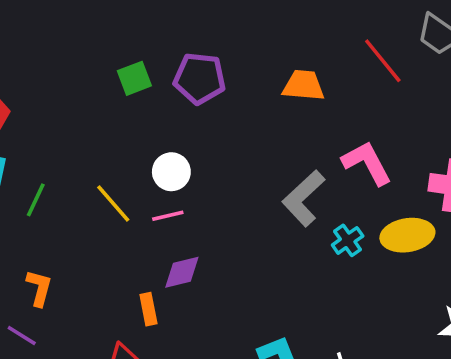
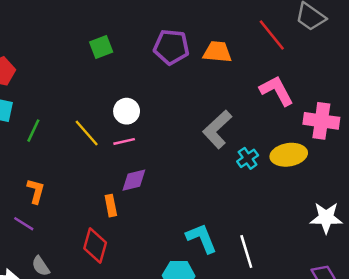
purple pentagon: (200, 78) -> (171, 47), moved
pink L-shape: (367, 163) -> (277, 91), moved

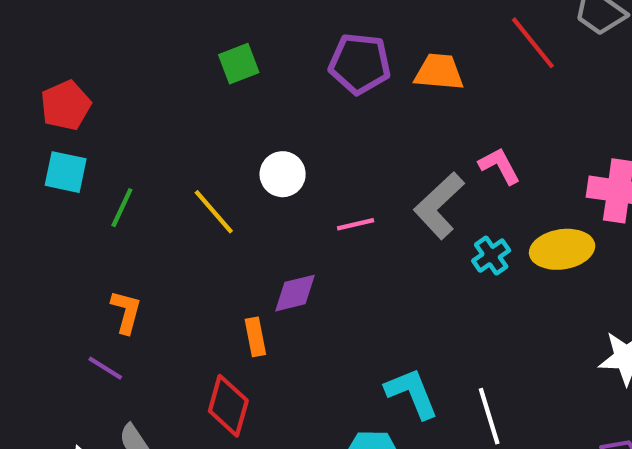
pink L-shape: (277, 91) -> (499, 166), moved, size x0.7
pink line: (124, 141) -> (356, 224), moved

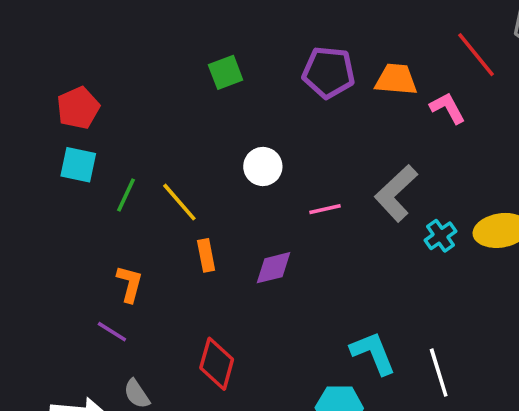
pink L-shape: (499, 166) -> (448, 108), moved
yellow line: (214, 212) -> (179, 202), moved
orange rectangle: (255, 337) -> (206, 255), moved

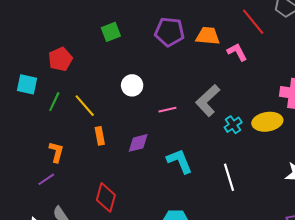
red pentagon: (78, 108) -> (60, 59), moved
purple line: (112, 332) -> (46, 179), turned -66
cyan L-shape: (373, 353) -> (180, 161), moved
white line: (439, 373) -> (229, 177), moved

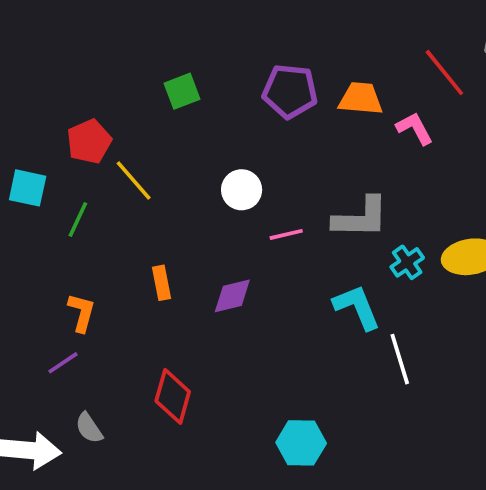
white circle: (132, 85) -> (242, 190), moved
gray L-shape: (208, 101) -> (361, 218), turned -136
yellow line: (85, 106) -> (134, 180), moved
cyan L-shape: (180, 161) -> (357, 307), moved

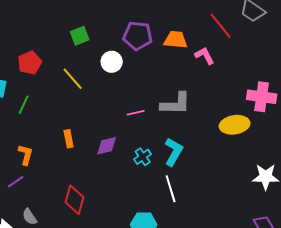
yellow line: (134, 180) -> (73, 79), moved
white circle: (242, 190) -> (112, 62), moved
cyan cross: (407, 262) -> (143, 157), moved
cyan L-shape: (357, 307) -> (174, 152), turned 52
white line: (400, 359) -> (171, 189), moved

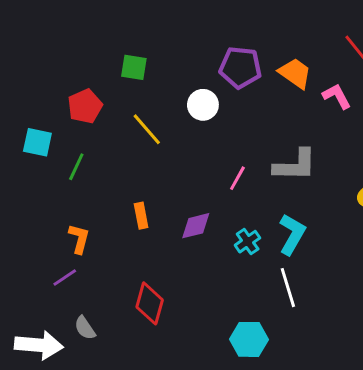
green square: (80, 36) -> (134, 67), moved, turned 30
orange trapezoid: (176, 40) -> (295, 73), turned 30
pink line: (136, 113) -> (237, 178), turned -48

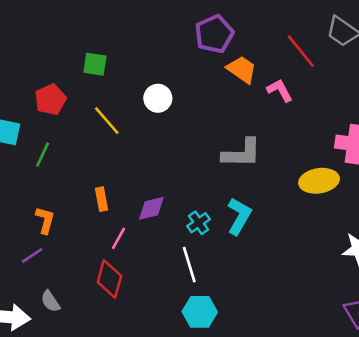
purple pentagon: (240, 67) -> (214, 34), moved, turned -30
pink line: (237, 178) -> (119, 238), moved
white line: (288, 288) -> (189, 265), moved

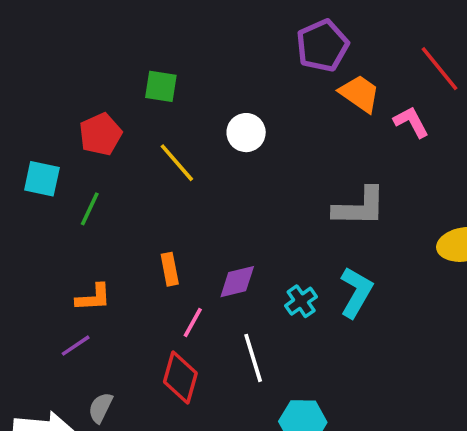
orange L-shape: (45, 220) -> (93, 298), turned 72
white line: (189, 265) -> (253, 358), moved
gray semicircle: (50, 301) -> (100, 408), turned 60

